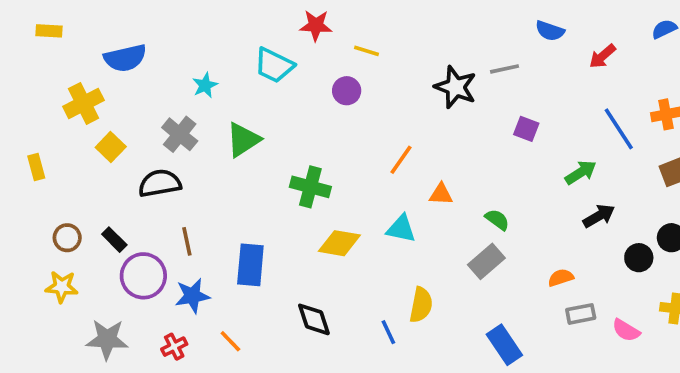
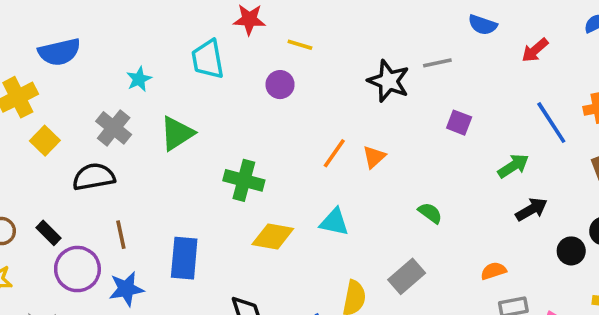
cyan trapezoid: (274, 65) -> (208, 59), turned 54
orange triangle: (441, 194) -> (374, 157), moved, turned -45
gray rectangle: (486, 261) -> (407, 276), moved

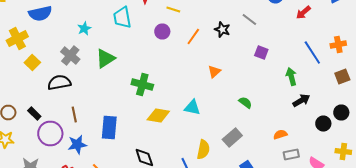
gray line: (437, 63) -> (249, 20), turned 49
black star: (389, 81) -> (222, 30), size x0.7
orange line: (334, 153) -> (193, 36), moved
green arrow: (513, 166) -> (291, 76), turned -72

